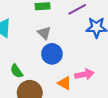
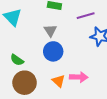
green semicircle: (17, 71) -> (17, 60), turned -32

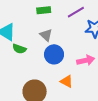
green semicircle: (17, 60) -> (19, 49), moved
pink arrow: (79, 77) -> (86, 60), moved

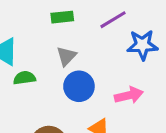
gray triangle: (46, 35) -> (66, 56), turned 32
green semicircle: (19, 49) -> (24, 78), turned 152

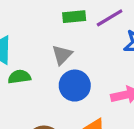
green rectangle: (62, 17) -> (74, 17), moved

